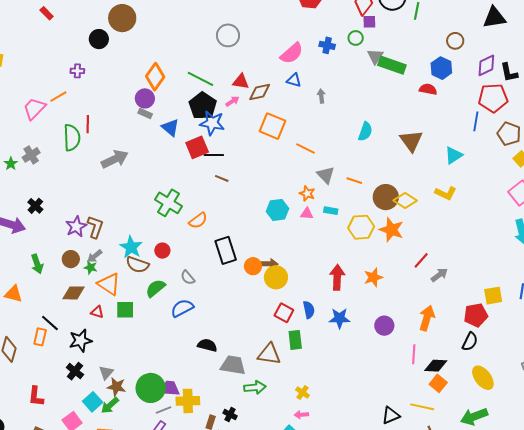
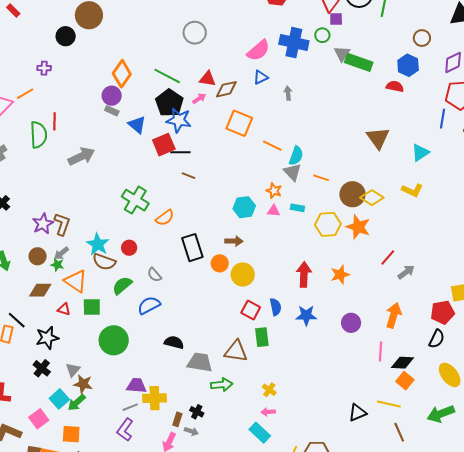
blue cross: (327, 45) -> (294, 43), size x1.8
blue triangle: (294, 80) -> (261, 77), turned -42
cyan semicircle: (365, 132) -> (296, 156), moved
brown arrow: (269, 264) -> (234, 241), moved
green circle: (151, 388) -> (114, 340), moved

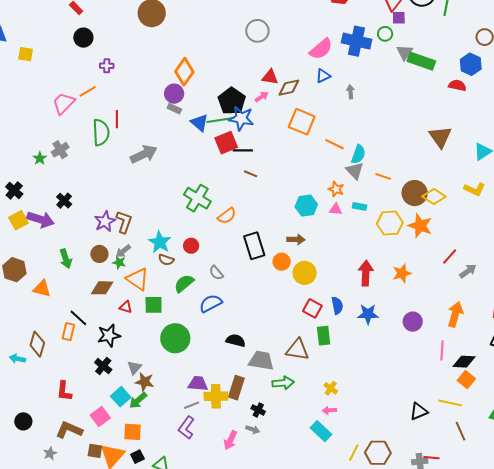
black circle: (66, 36) -> (83, 38), moved
green line: (167, 76) -> (220, 120), moved, turned -36
brown semicircle: (104, 262) -> (166, 260), size x0.7
brown rectangle: (177, 419) -> (236, 388), moved, size x1.6

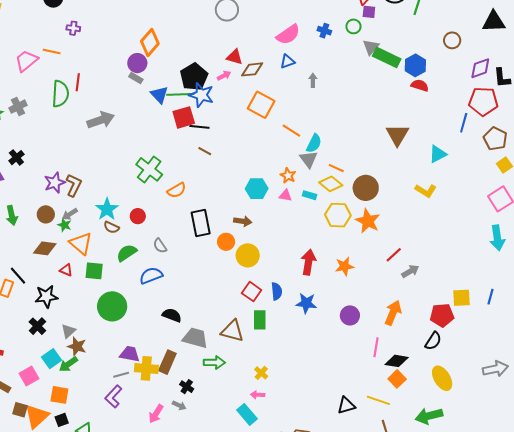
blue cross: (357, 41) -> (324, 31), size x0.5
blue hexagon: (471, 64) -> (415, 65), moved
orange line: (88, 91) -> (52, 52), turned 36
yellow diamond: (434, 197) -> (331, 184), moved

